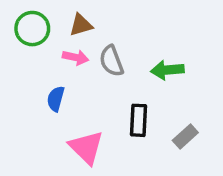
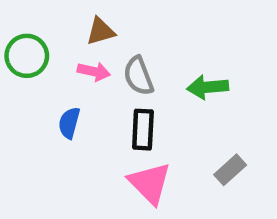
green circle: (32, 29) -> (27, 56), moved
black rectangle: (138, 120) -> (143, 130), moved
pink triangle: (86, 147) -> (150, 183), moved

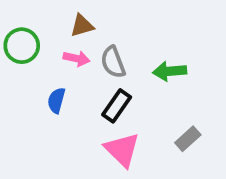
black rectangle: (143, 130) -> (117, 106), turned 32

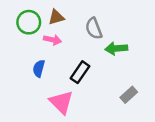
green circle: (22, 46) -> (29, 22), moved
gray semicircle: (113, 62) -> (94, 28), moved
pink triangle: (122, 150) -> (61, 102), moved

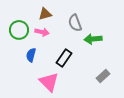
green circle: (29, 22) -> (19, 30), moved

